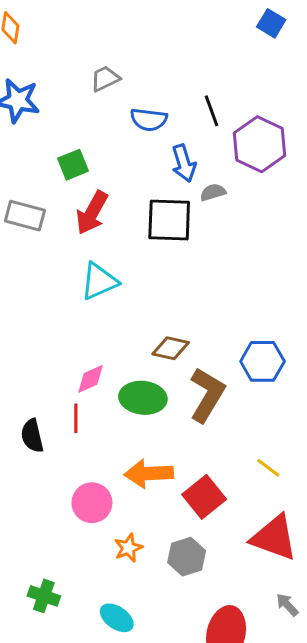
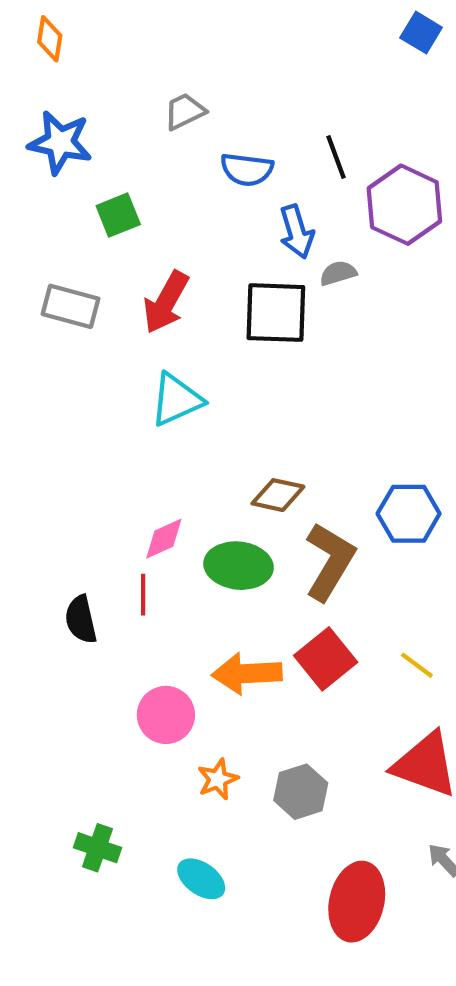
green square: (73, 165) -> (118, 215), moved
red square: (204, 497) -> (326, 659), moved

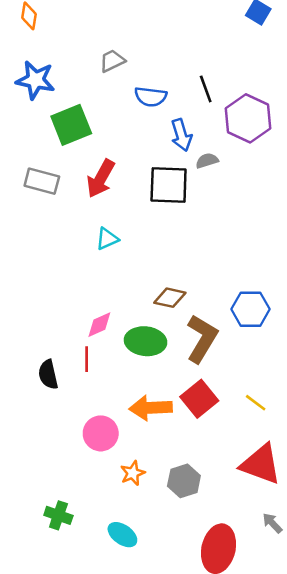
green square: (118, 215) -> (71, 125), size x1.5
cyan triangle: (176, 400) -> (107, 239), size x0.7

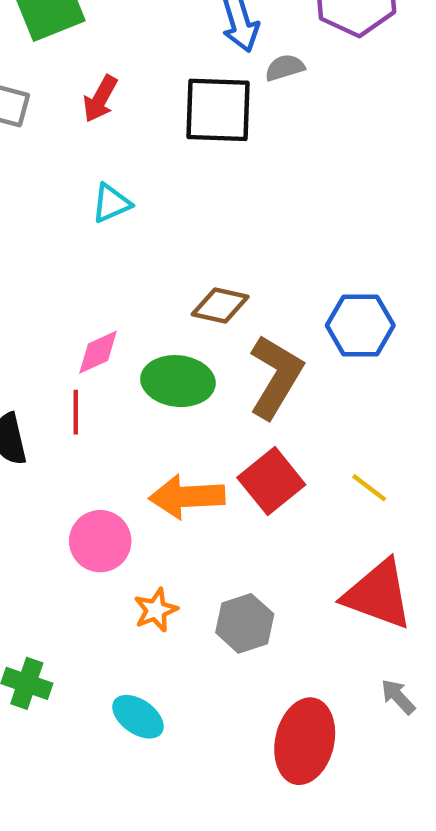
red arrow: (101, 179) -> (100, 99), size x0.7

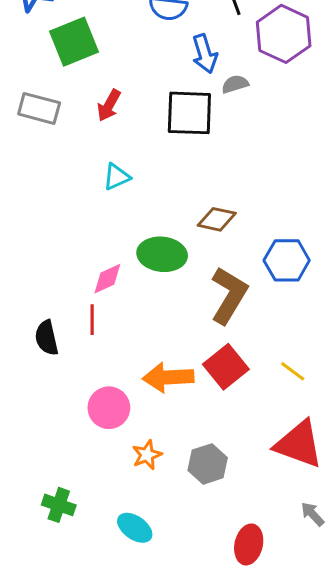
brown diamond: (220, 305) -> (217, 219), moved
green ellipse: (178, 381) -> (162, 254), moved
red ellipse: (305, 741) -> (249, 544), size x0.7

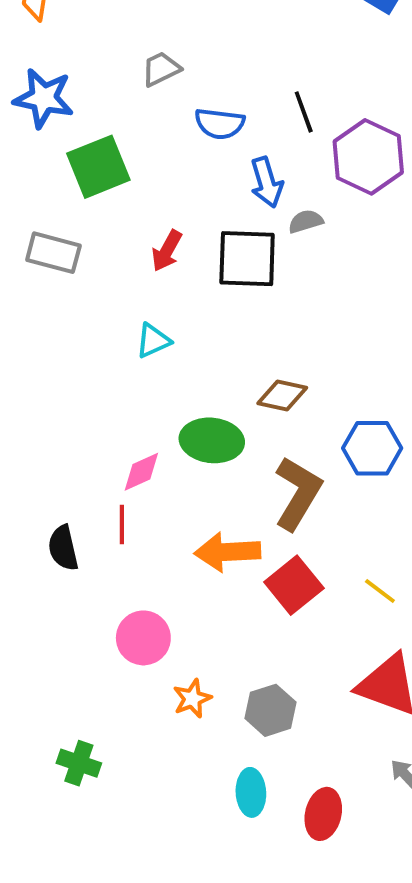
red arrow: (109, 105) -> (167, 251), moved
orange arrow: (168, 377) -> (227, 552), moved
cyan ellipse: (135, 528) -> (251, 792), moved, turned 52

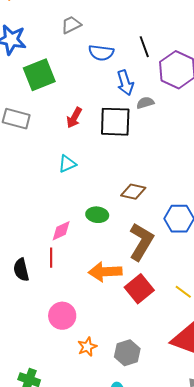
green ellipse: (212, 440) -> (97, 215), size x0.7

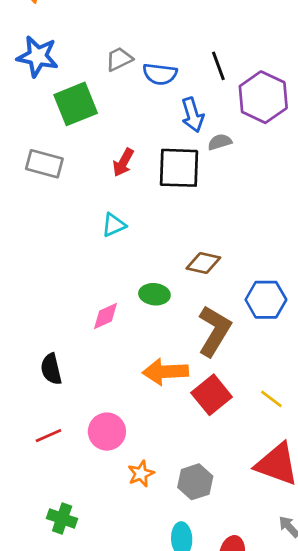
gray trapezoid: (71, 25) -> (119, 59), moved
red line: (51, 258) -> (48, 436), moved, turned 66

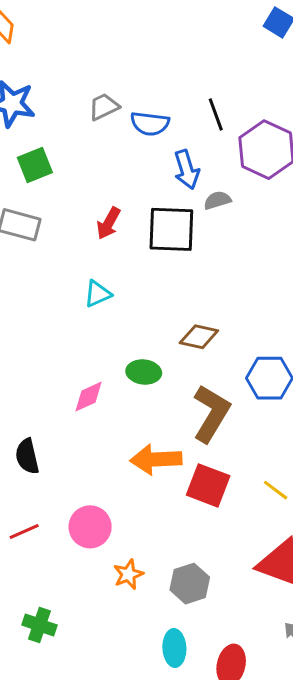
green square: (76, 104) -> (35, 165), moved, size x0.7
red square: (212, 395) -> (208, 485), turned -30

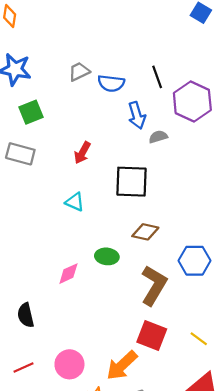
black square: (171, 229) -> (131, 182), moved
cyan triangle: (98, 294) -> (75, 202), turned 48
orange arrow: (156, 459) -> (122, 365), moved, turned -40

